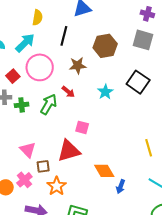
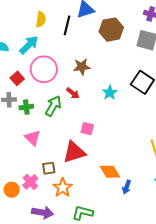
black line: (64, 36) -> (67, 25), moved
brown hexagon: (105, 46) -> (111, 30), moved
pink triangle: (28, 150) -> (33, 138), moved

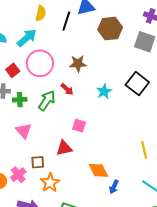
red triangle: (74, 152) -> (64, 148), size x0.7

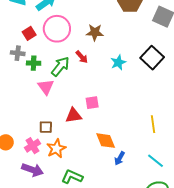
pink square: (79, 126) -> (92, 103), moved, turned -32
pink triangle: (24, 131) -> (46, 87), moved
pink cross: (18, 175) -> (32, 146), moved

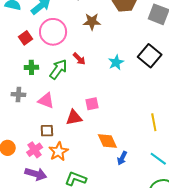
brown star: (95, 32) -> (92, 22), moved
gray cross: (18, 53) -> (18, 94), moved
pink triangle: (46, 87) -> (46, 100), moved, turned -30

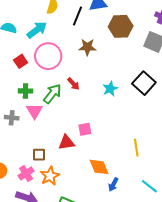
pink triangle: (46, 100) -> (34, 111), moved, turned 36
yellow line: (154, 122) -> (136, 148), moved

